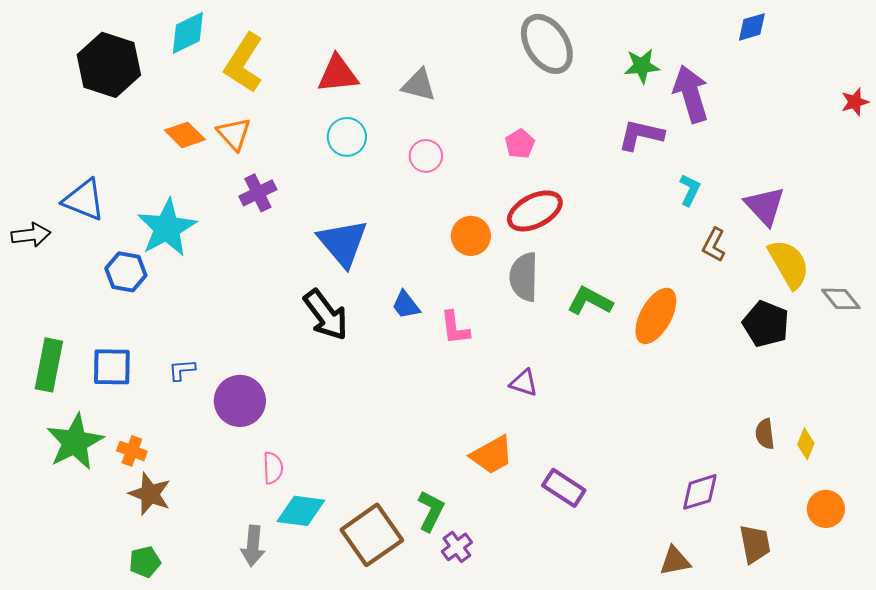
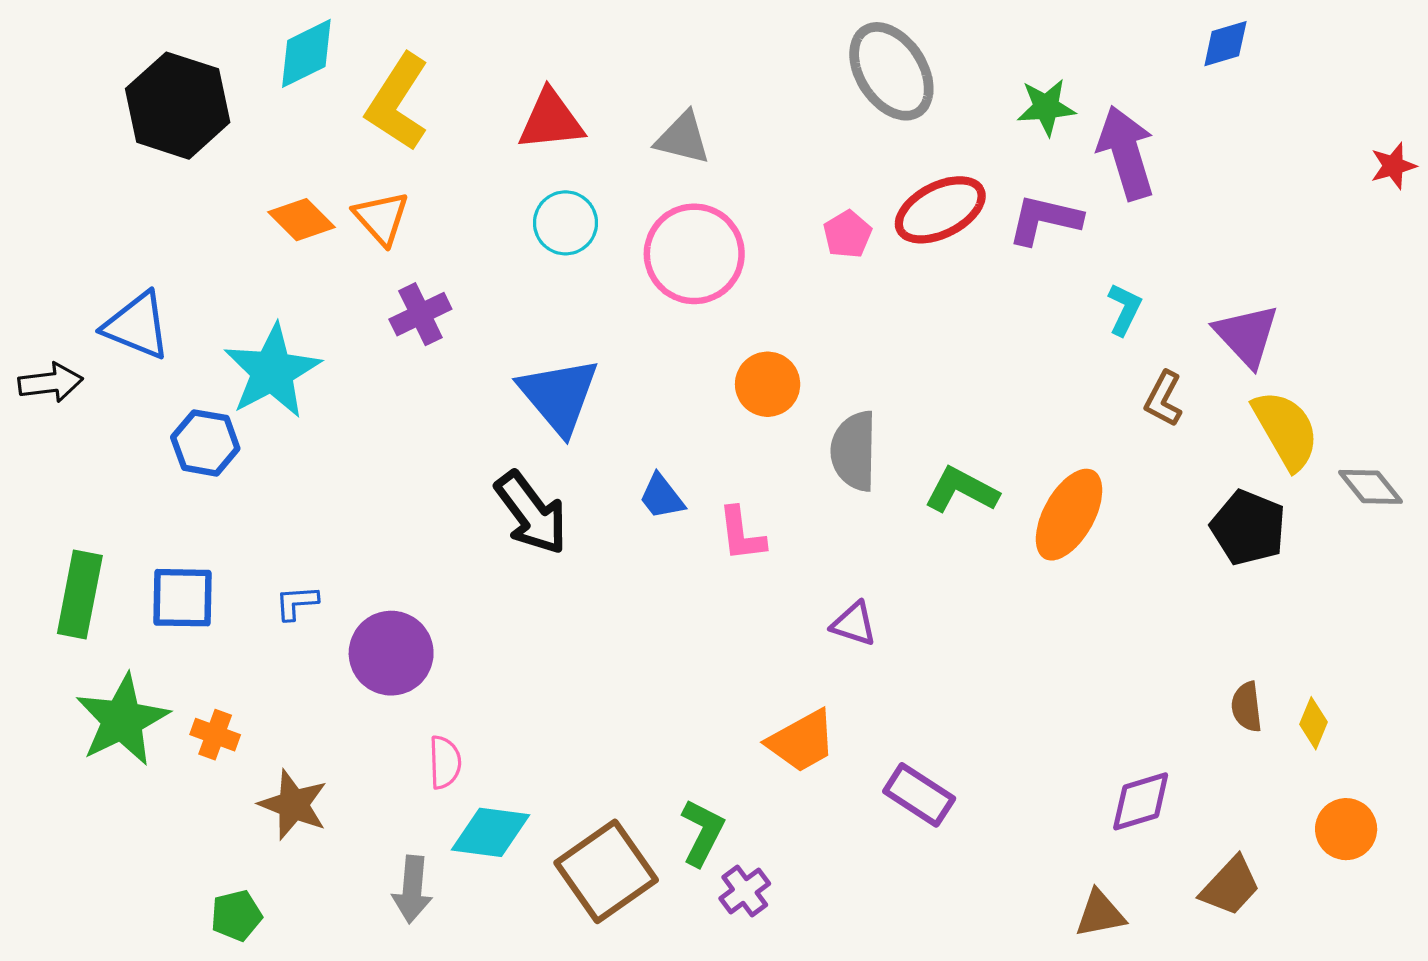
pink circle: (426, 156) -> (694, 254), size x1.8
red ellipse: (535, 211) -> (940, 210), moved
brown star: (150, 494) -> (293, 805), moved
brown trapezoid: (755, 544) -> (1230, 886), turned 54

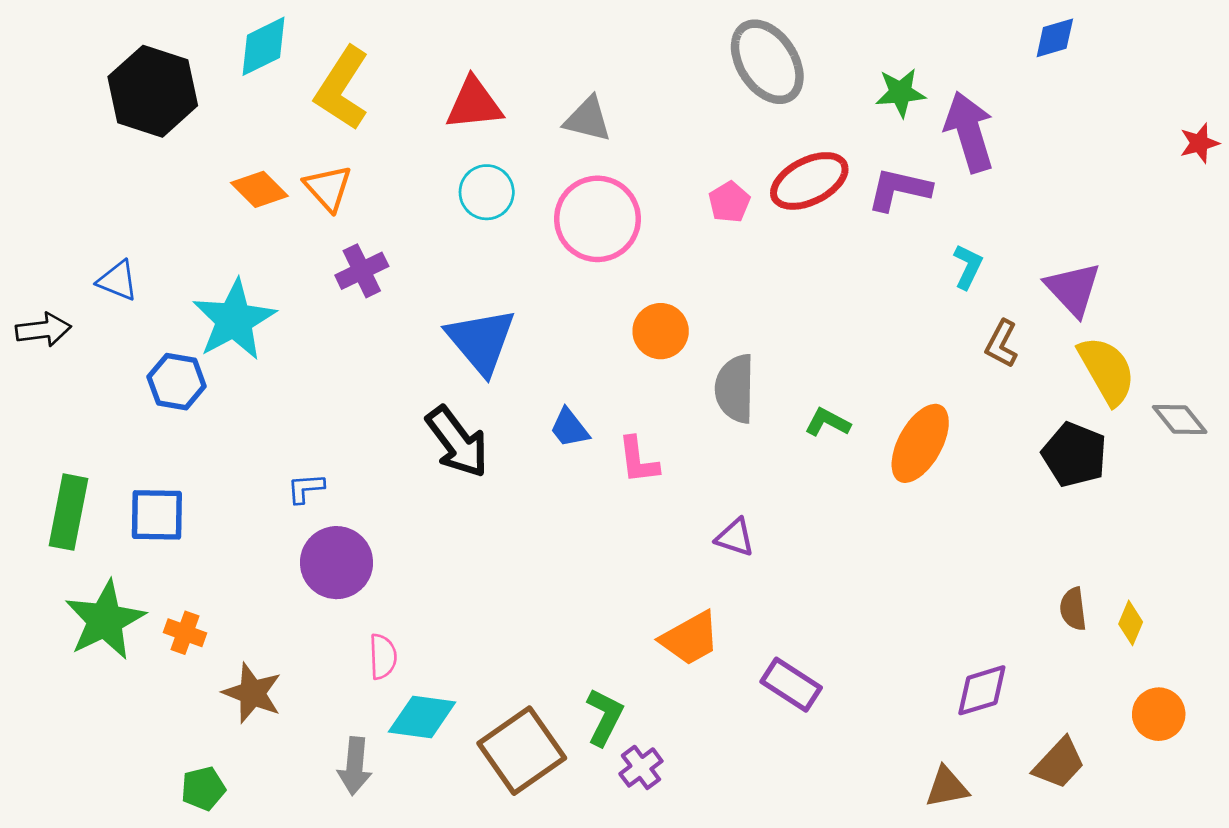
blue triangle: (137, 326) -> (118, 281), size x0.7
green L-shape: (961, 490) -> (828, 422), size x0.7
blue L-shape: (297, 603) -> (306, 488), moved

